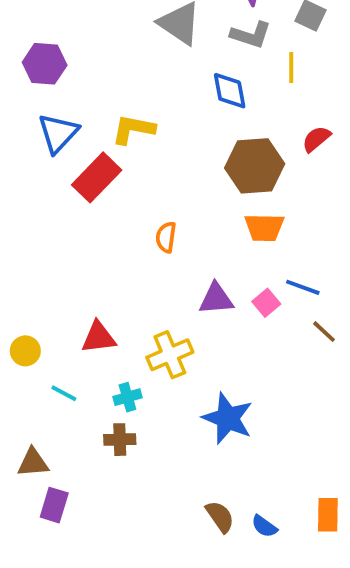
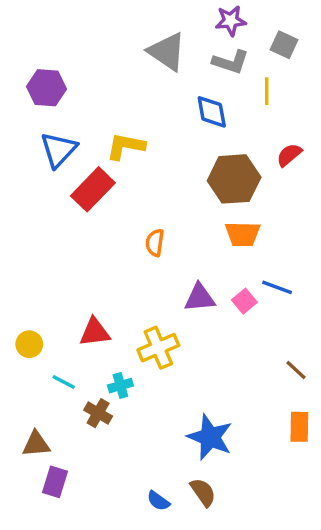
brown line: (324, 332) -> (296, 370), moved
blue star: (228, 418) -> (210, 437), moved
brown cross: (120, 440) -> (98, 413), moved, turned 32
orange rectangle: (328, 515) -> (299, 427), moved
blue semicircle: (264, 526) -> (158, 501), moved

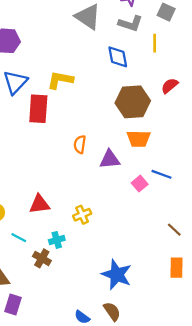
red rectangle: (93, 189) -> (38, 109), turned -40
purple triangle: (200, 298) -> (110, 159), moved
yellow cross: (158, 348) -> (82, 215), size x0.7

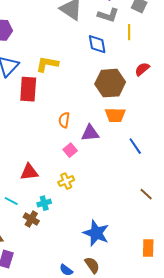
blue line: (162, 174) -> (135, 146), turned 36
pink square: (140, 184) -> (70, 150), moved
orange rectangle: (177, 268) -> (148, 248), moved

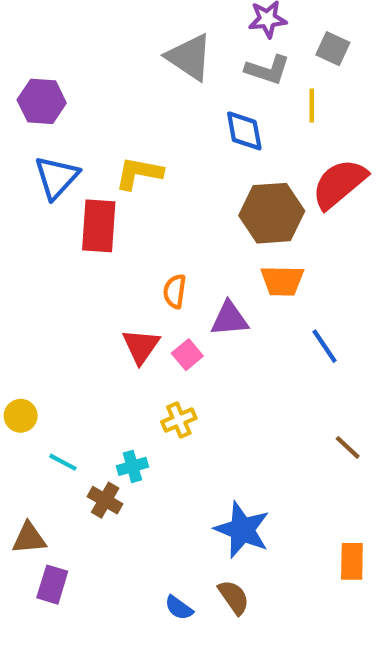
red semicircle: (142, 69) -> (339, 184), size x1.8
red triangle: (29, 172) -> (141, 346), moved, turned -48

